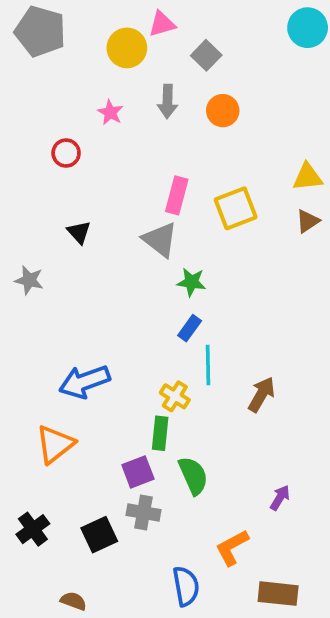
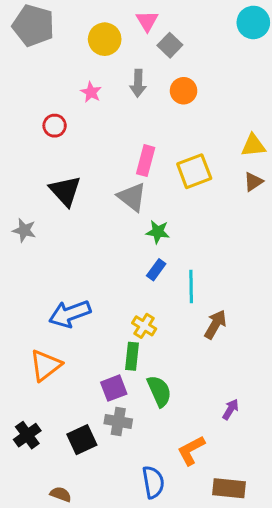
pink triangle: (162, 24) -> (147, 21), moved, turned -45
black triangle: (79, 232) -> (65, 191), size x1.6
cyan line: (208, 365) -> (191, 286), moved

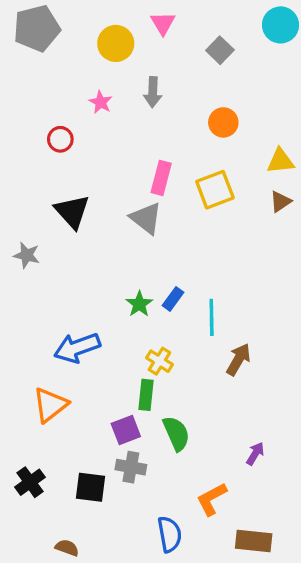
gray pentagon: (33, 25) -> (37, 28), turned -30
gray square: (170, 45) -> (220, 50), moved
orange circle: (184, 91) -> (223, 122), moved
green star: (158, 232) -> (139, 304), moved, turned 30
black square: (82, 440) -> (91, 487), turned 32

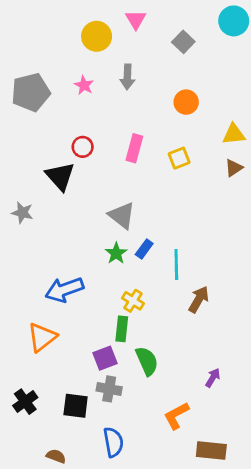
gray pentagon: (37, 28) -> (31, 92), moved
red circle: (60, 139) -> (83, 147), moved
yellow square: (215, 190) -> (179, 158), size x0.7
gray triangle: (146, 218) -> (122, 215), moved
blue semicircle: (170, 534) -> (113, 442), moved

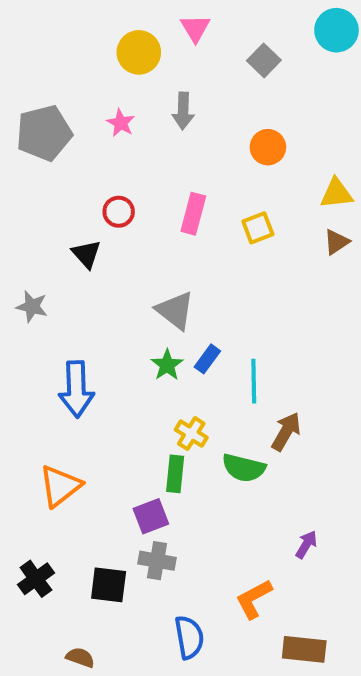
black triangle: (60, 176) -> (86, 254), size x0.7
blue arrow: (64, 290) -> (76, 389), moved, turned -72
green semicircle: (147, 361) -> (244, 468), moved, turned 128
blue semicircle: (113, 442) -> (189, 637), moved

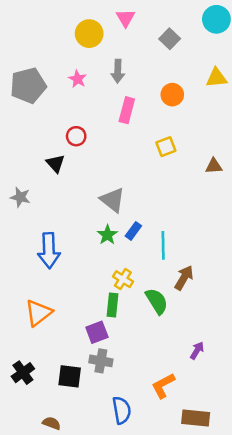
yellow triangle: (336, 194) -> (216, 78), moved
pink rectangle: (193, 214) -> (127, 110), moved
brown triangle: (336, 242) -> (214, 166), moved, turned 30
green semicircle: (244, 468) -> (157, 301), turned -136

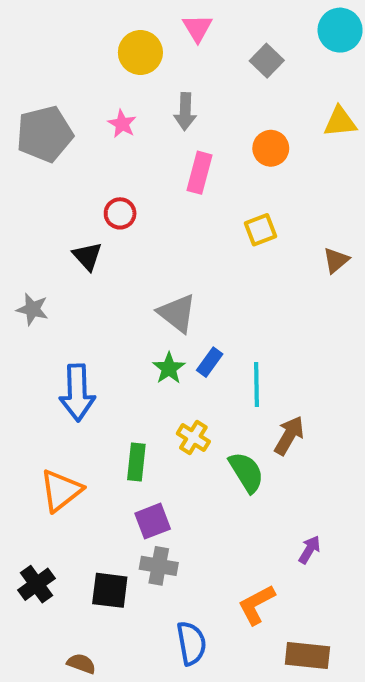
brown triangle: (214, 166) -> (336, 260), turned -36
green rectangle: (113, 305) -> (136, 462), moved

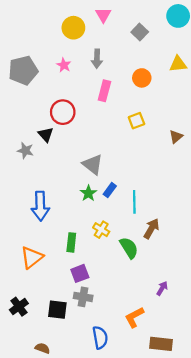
red circle: (120, 213) -> (63, 112), size x1.5
gray star: (32, 309) -> (25, 151), moved

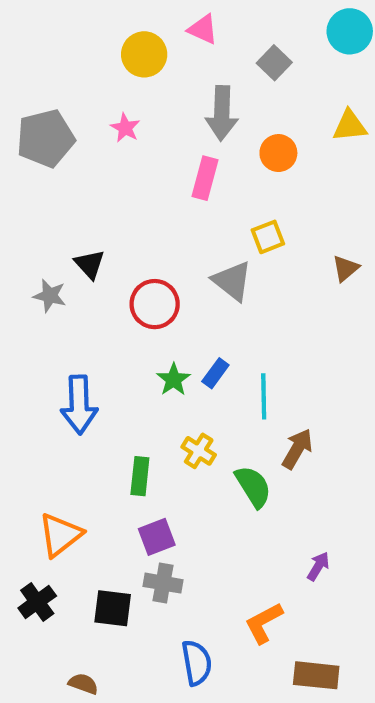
pink triangle: (103, 15) -> (203, 29), turned -35
gray arrow: (97, 59) -> (222, 113), moved, size x1.4
red circle: (63, 112) -> (155, 304), moved
gray triangle: (93, 164) -> (232, 281), moved
orange triangle: (32, 257) -> (60, 535), moved

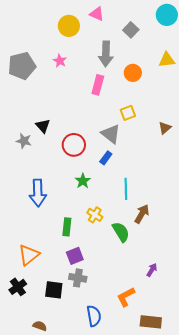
blue rectangle: (215, 373) -> (106, 158), moved

